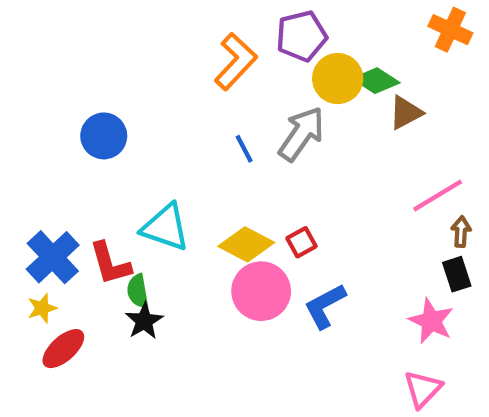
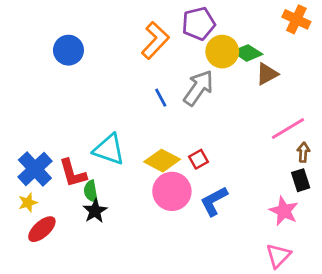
blue circle: (104, 136) -> (68, 50), moved

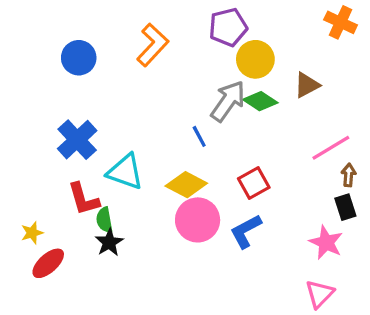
orange L-shape: (155, 40) -> (153, 45), moved
green diamond: (247, 53) -> (260, 101), moved
blue line: (161, 98) -> (199, 136), moved
red square: (198, 159) -> (254, 183), moved, size x1.4
blue cross: (35, 169) -> (77, 140), moved

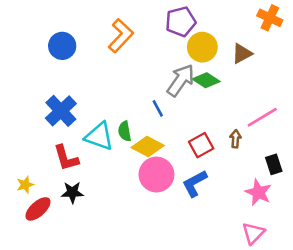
brown triangle: (307, 85) -> (242, 54), moved
brown arrow: (349, 175) -> (235, 139), moved
green semicircle: (104, 220) -> (125, 131), moved
black star: (109, 242) -> (72, 192), moved, turned 30

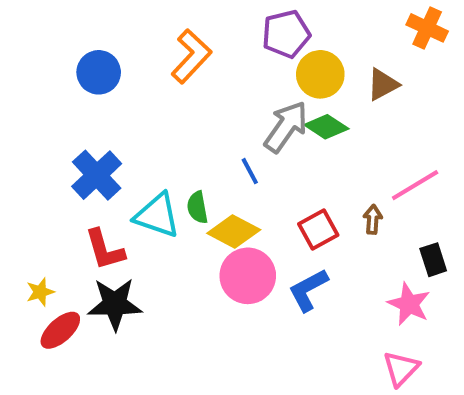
black star: (72, 192) -> (115, 304), size x1.5

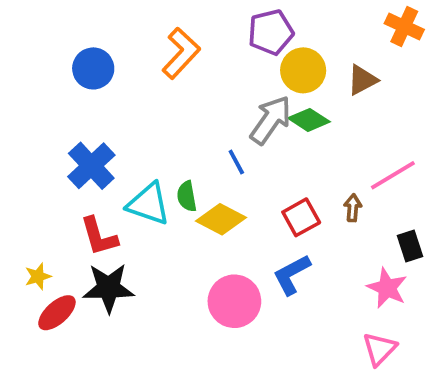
pink circle: (248, 276) -> (234, 301), moved

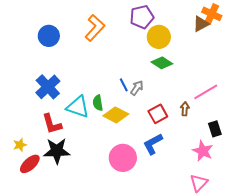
brown triangle: (362, 80) -> (201, 24), moved
gray arrow: (271, 120) -> (137, 88), moved, size x0.6

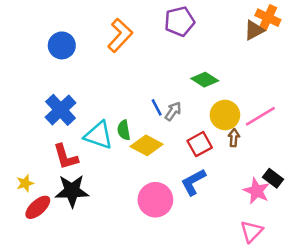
yellow circle: (159, 37) -> (225, 115), moved
black rectangle: (215, 129) -> (273, 178), moved, turned -35

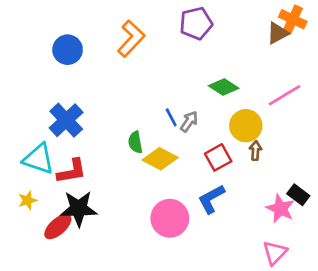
pink line: (260, 116) -> (285, 95), moved
cyan triangle: (98, 135) -> (39, 159), moved
red L-shape: (66, 157) -> (72, 171), turned -84
red ellipse: (38, 207) -> (58, 227), moved

